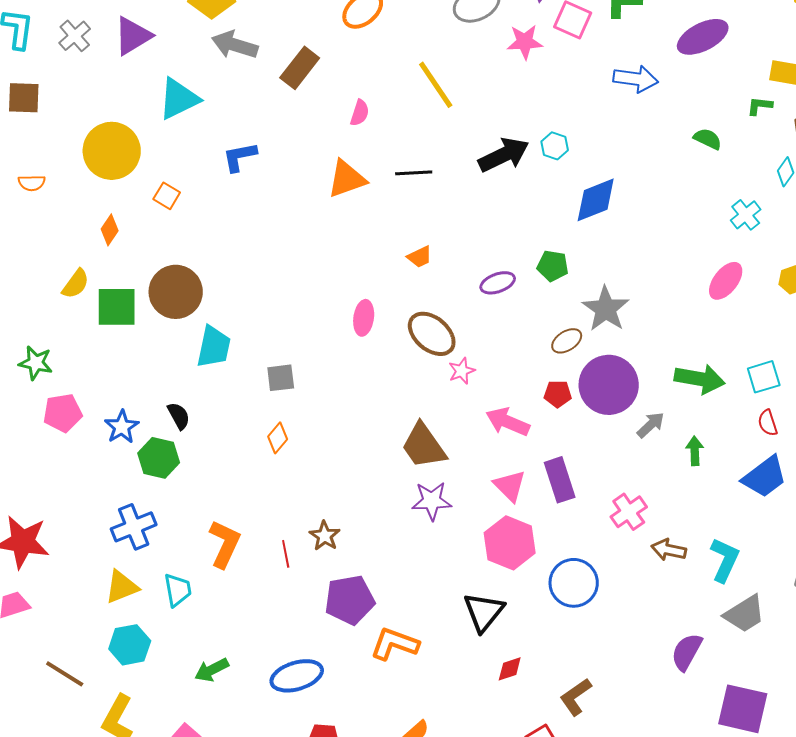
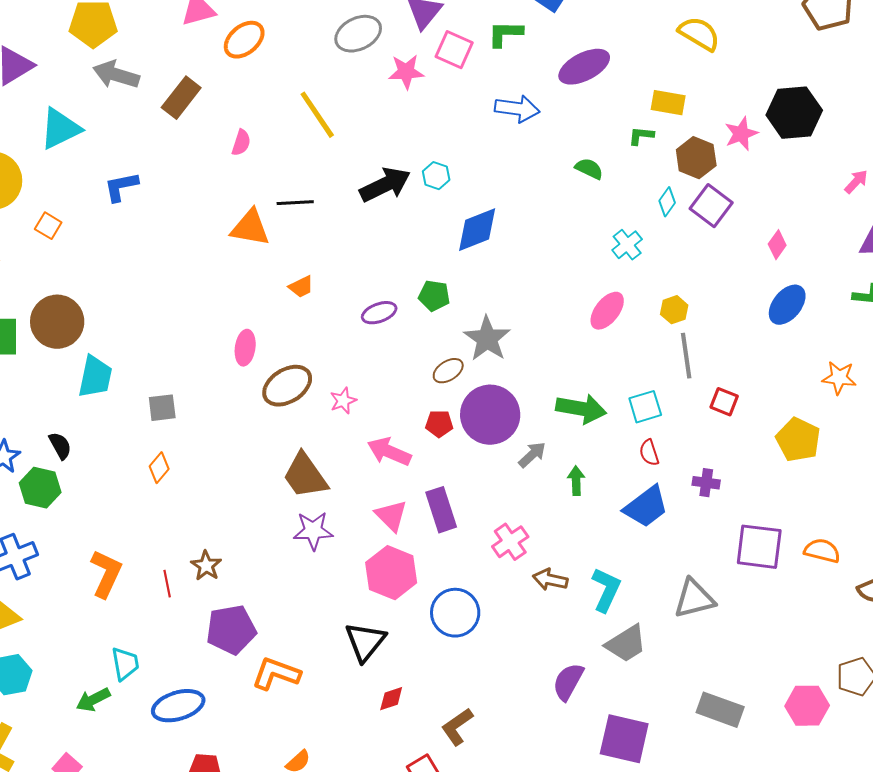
orange triangle: (347, 179) -> (250, 228), moved, turned 30
brown ellipse: (432, 334) -> (287, 386), moved, turned -72
cyan trapezoid: (178, 590) -> (125, 664), moved

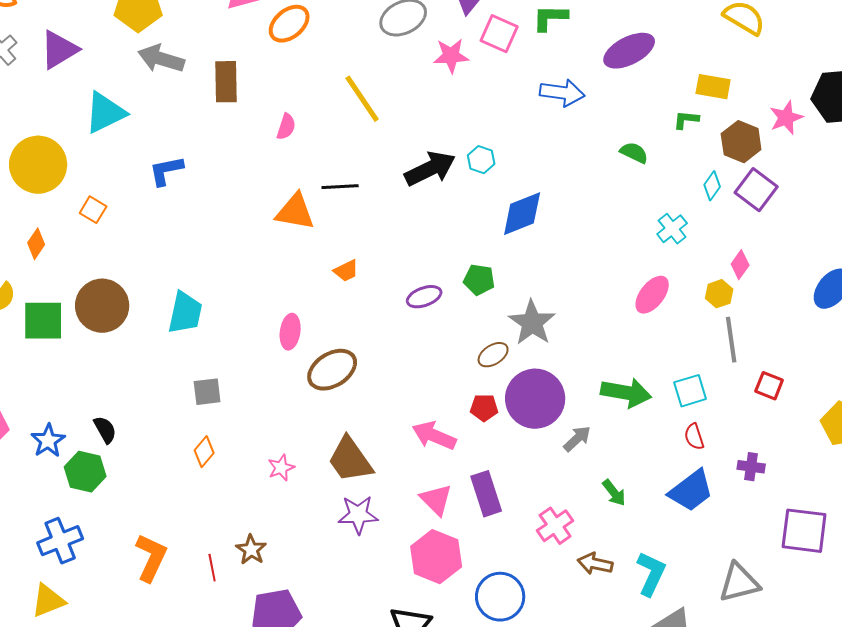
brown rectangle: (181, 98) -> (226, 82), turned -39
pink diamond: (777, 245) -> (740, 265), moved
cyan trapezoid: (95, 377) -> (185, 313), moved
pink star: (343, 401) -> (281, 468), moved
green arrow: (576, 481) -> (614, 493), moved, turned 144

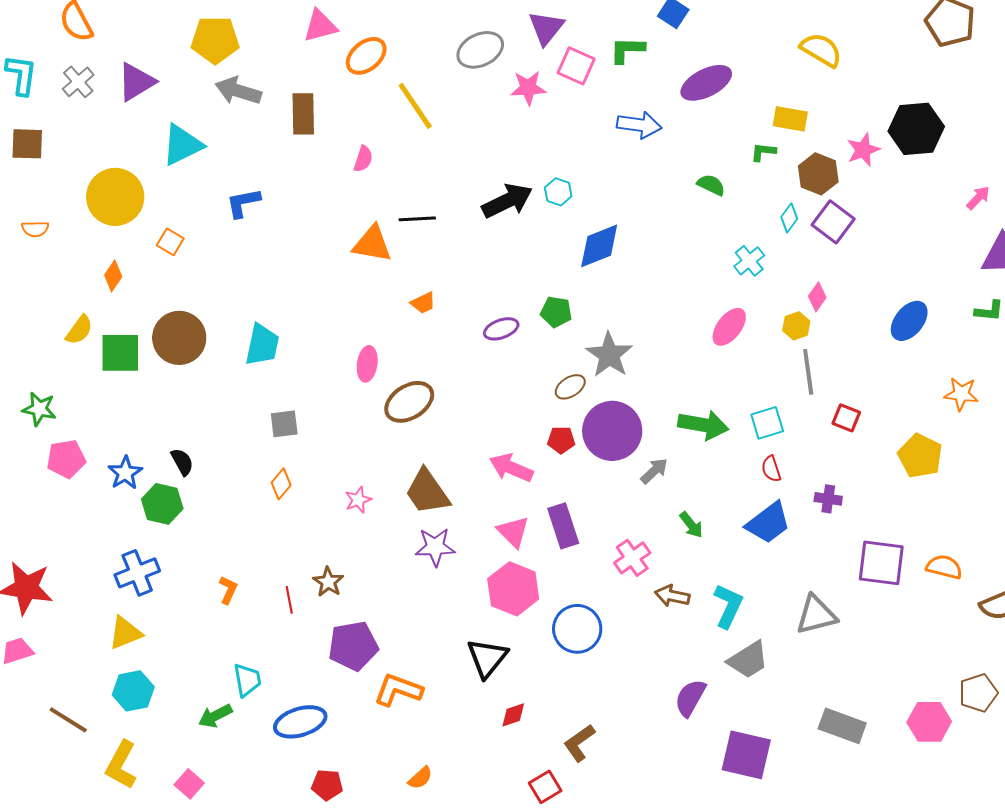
yellow line: (362, 99) -> (415, 106), moved
orange L-shape: (151, 558) -> (228, 590), size x0.6

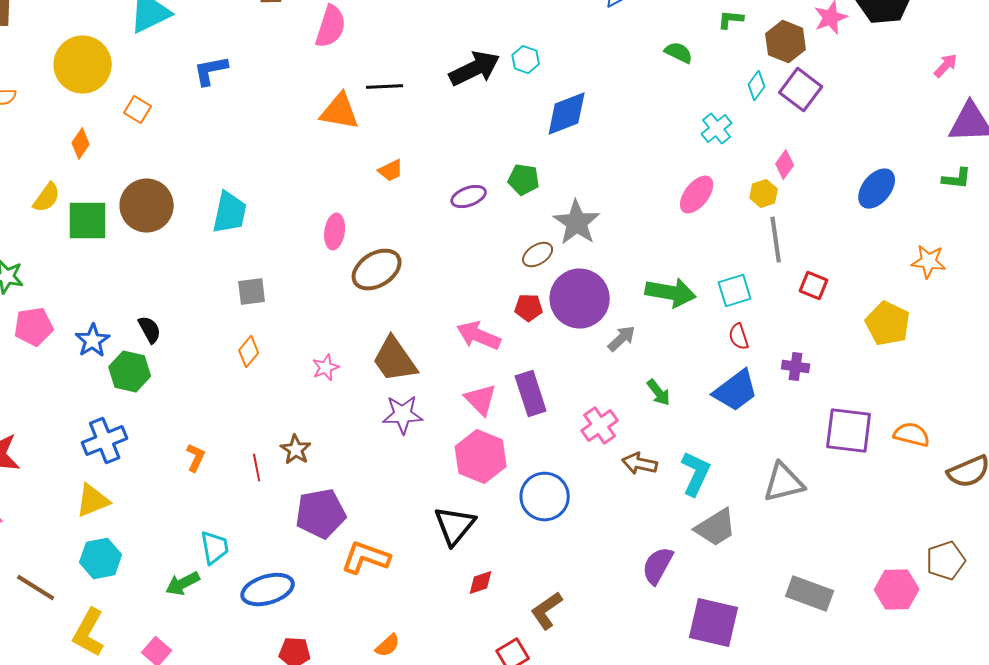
pink semicircle: (363, 159) -> (331, 27), size x1.6

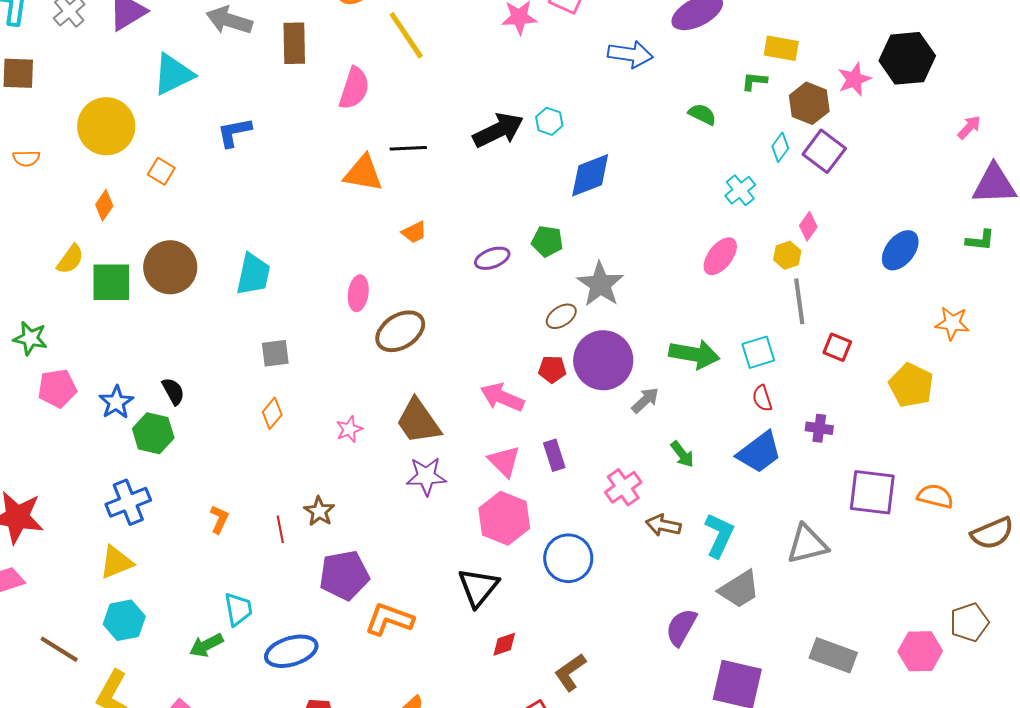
purple rectangle: (531, 394) -> (554, 455), size x0.7

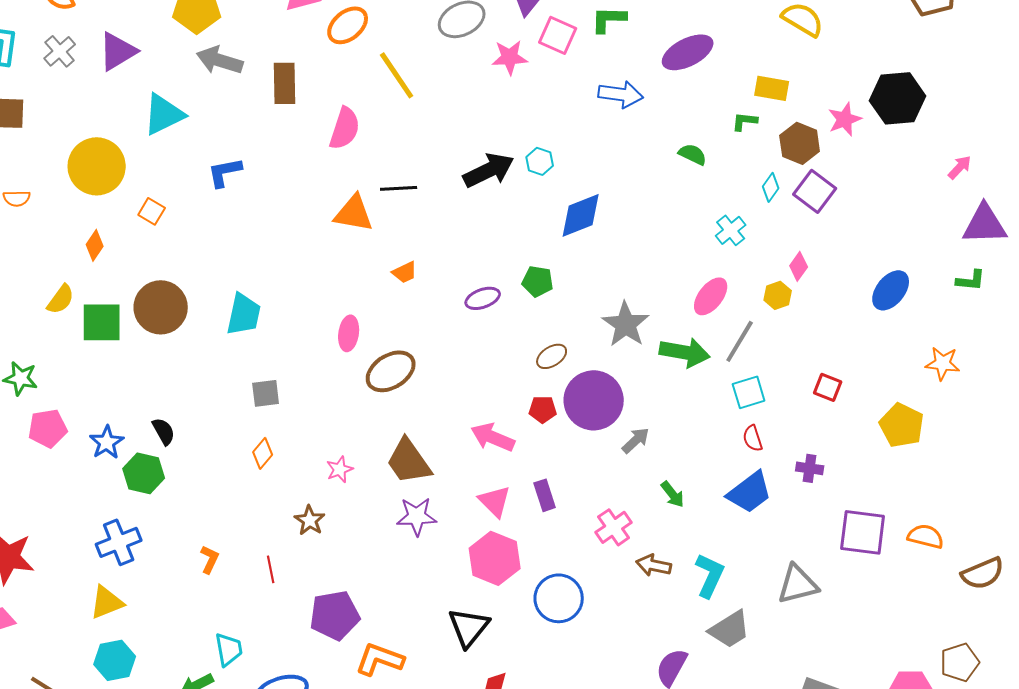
gray star: (600, 284) -> (626, 324), moved
gray line: (799, 301) -> (740, 341), moved, turned 39
green arrow: (694, 354) -> (685, 352), moved
brown star: (319, 511) -> (310, 520), moved

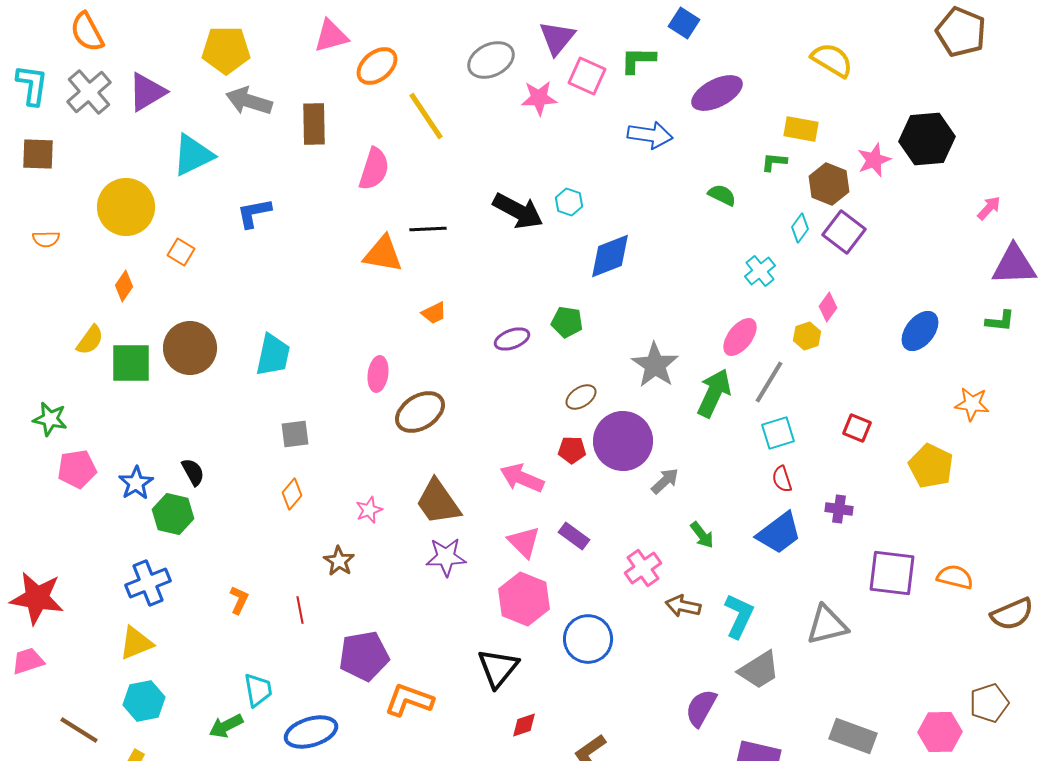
gray cross: (60, 51) -> (89, 92), size x1.4
black arrow: (489, 170) -> (518, 211), turned 54
green arrow: (685, 352) -> (714, 393), turned -75
purple rectangle: (545, 495) -> (574, 536), turned -36

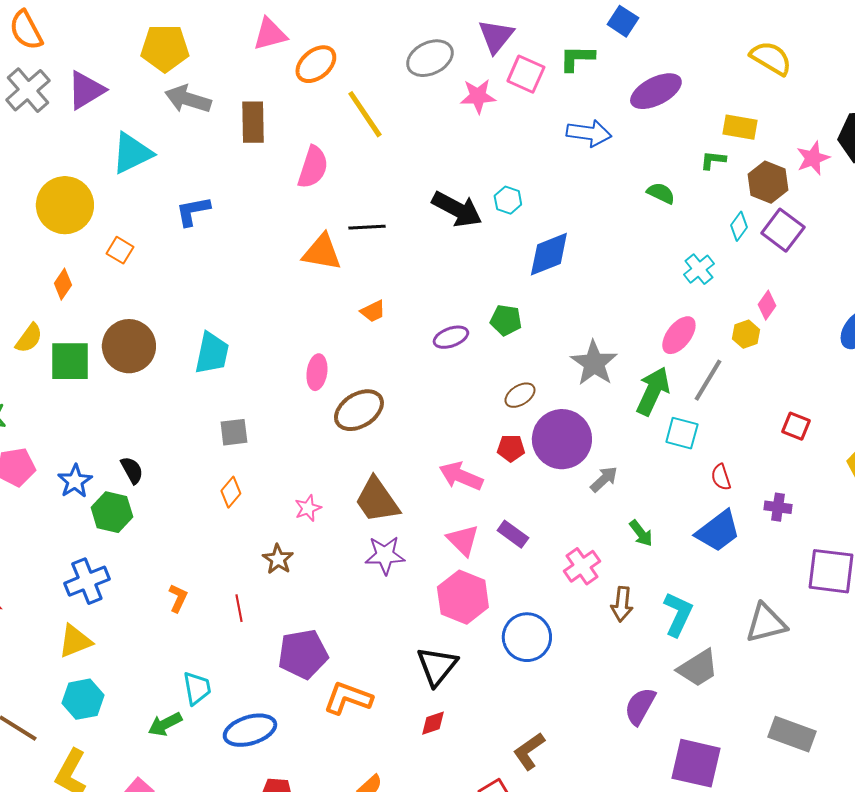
cyan square: (778, 433) -> (682, 433), moved, turned 32
brown arrow: (683, 606) -> (622, 604), turned -96
red diamond: (524, 725) -> (433, 723), moved

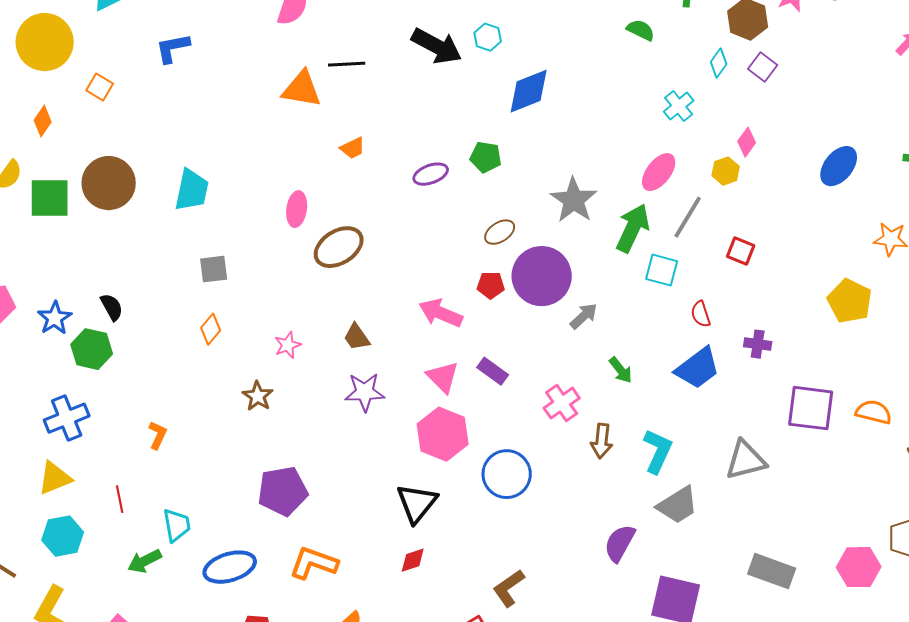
purple square: (783, 230) -> (763, 67), size x0.7
red square: (796, 426) -> (741, 251), moved
brown trapezoid: (377, 500) -> (357, 337), size x0.6
red line: (239, 608) -> (120, 499), moved
orange L-shape: (348, 698) -> (314, 563), moved

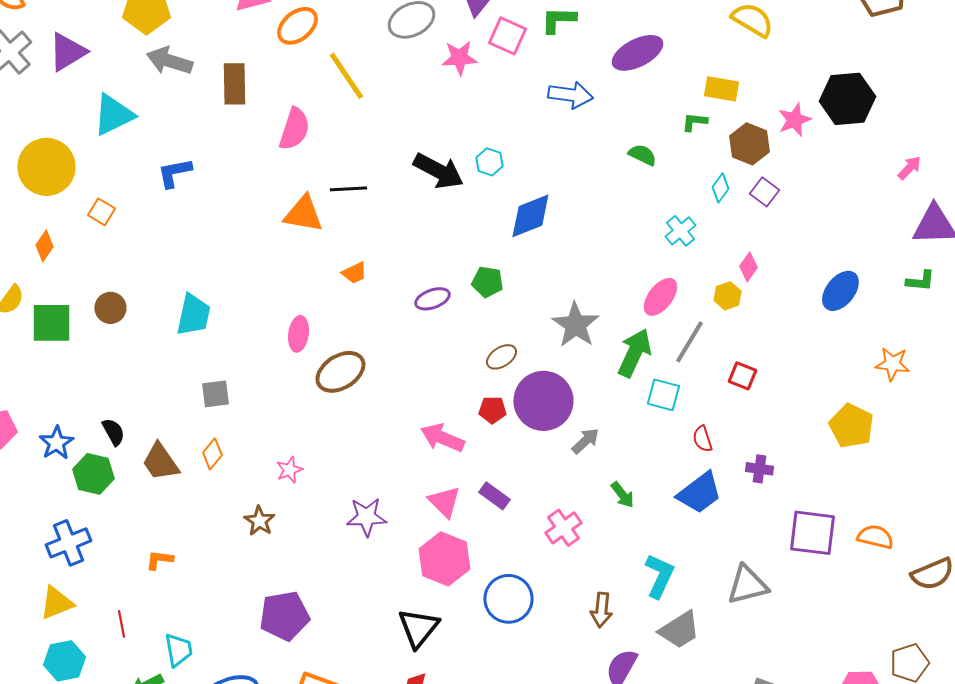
brown circle: (109, 183) -> (110, 308), size x0.6
brown trapezoid: (357, 337) -> (160, 462), moved, size x1.4
orange L-shape: (158, 435) -> (159, 560), turned -108
brown arrow: (602, 441) -> (601, 610), moved

